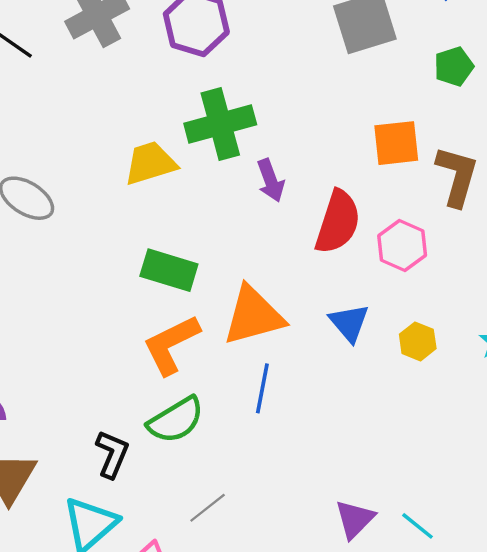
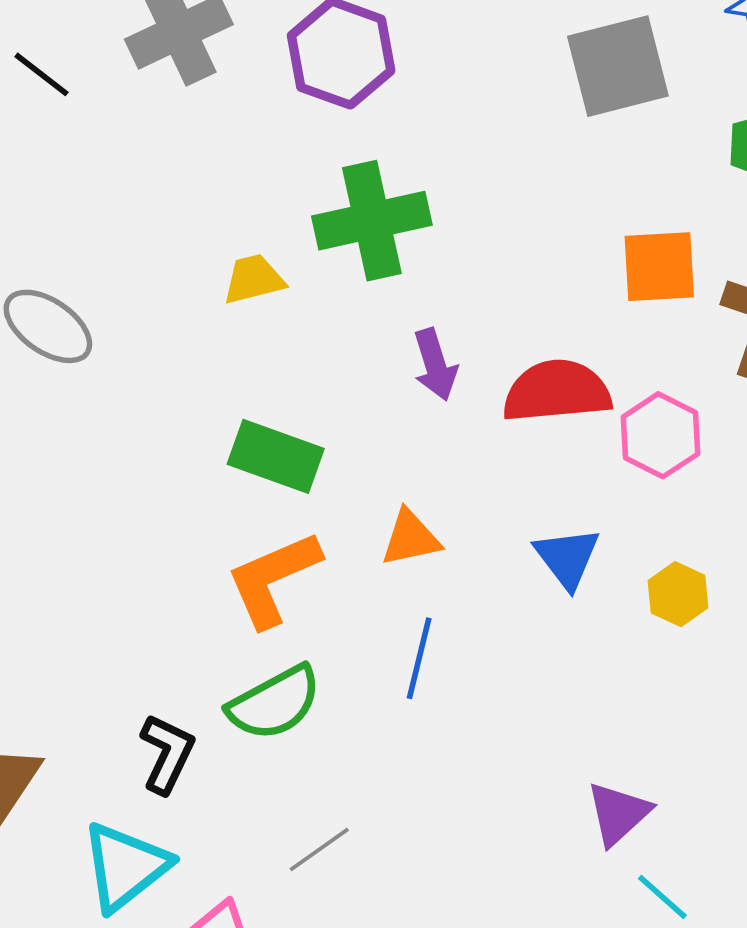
yellow trapezoid: (150, 163) -> (254, 279), size x0.7
purple arrow: (271, 181) -> (435, 365), moved
red semicircle: (338, 222) -> (557, 391), turned -116
orange triangle: (253, 316) -> (411, 538), size x0.6
purple triangle: (355, 519) -> (618, 813), moved

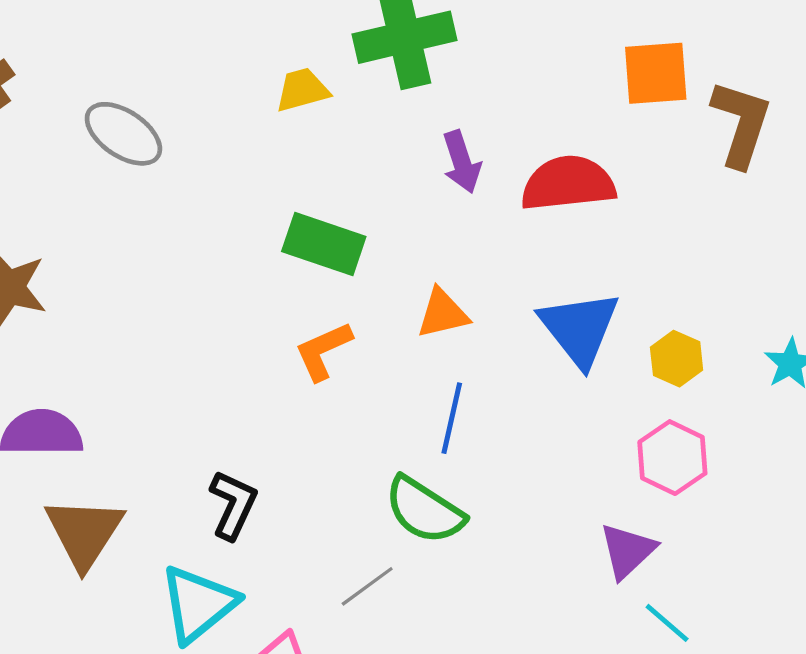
pink hexagon: (661, 435) -> (672, 458), moved
blue triangle: (567, 558) -> (579, 328), size x1.4
orange L-shape: (273, 579) -> (323, 351), size x0.7
green semicircle: (274, 703) -> (424, 510), moved, turned 62

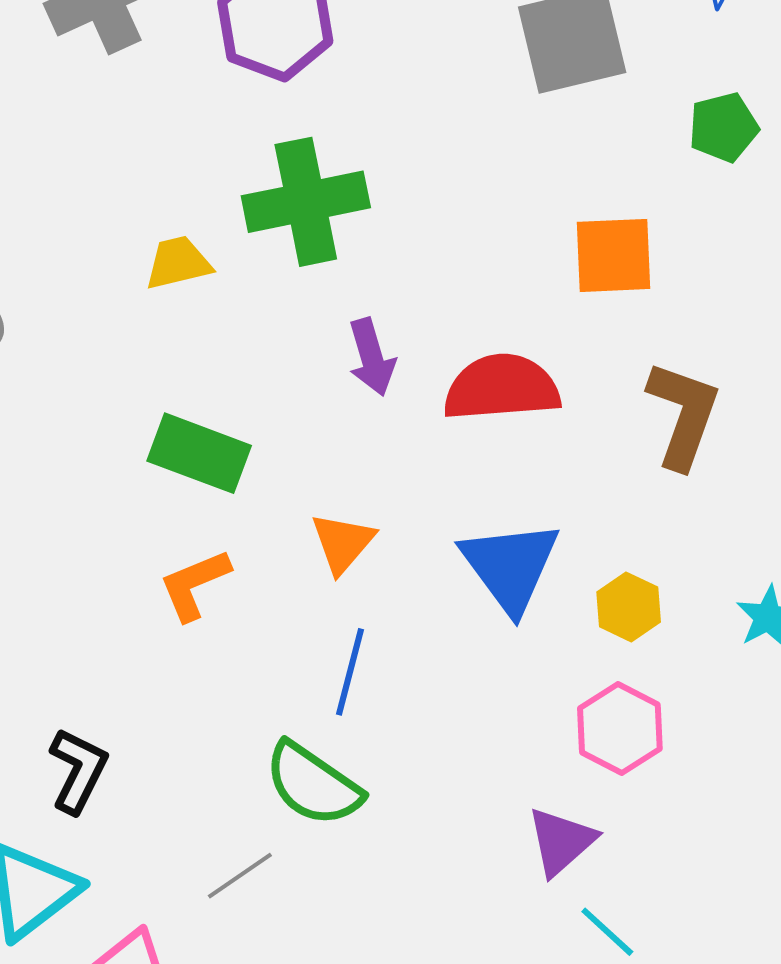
brown L-shape: (741, 124) -> (683, 415), moved
orange triangle: (443, 313) -> (343, 543), turned -38

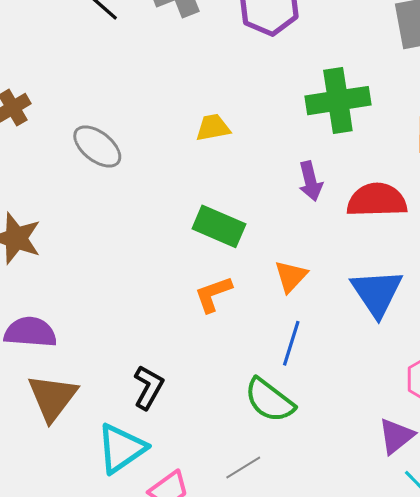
green cross: (306, 202) -> (338, 101), moved
gray line: (240, 876) -> (243, 468), moved

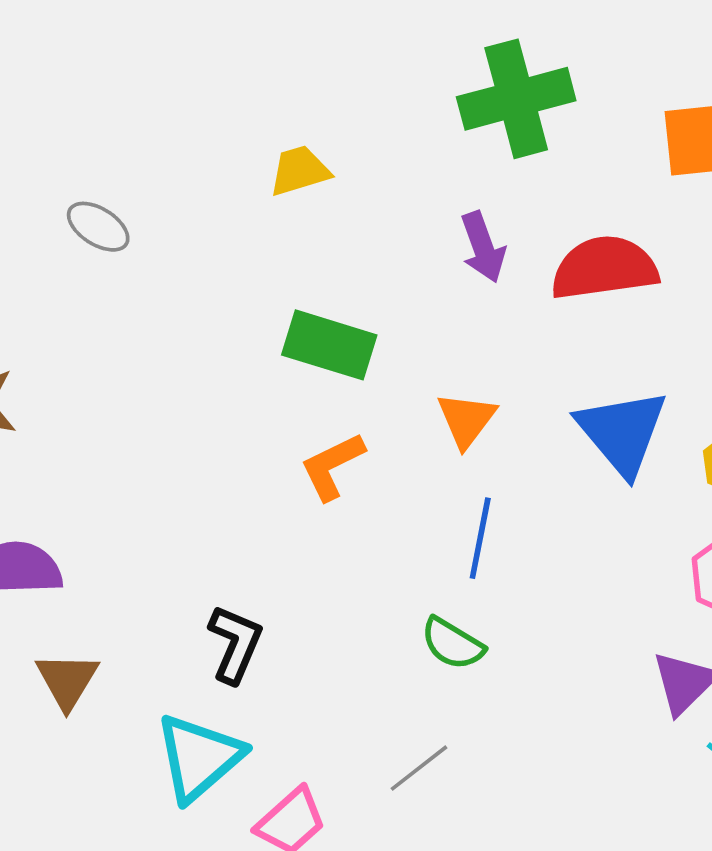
gray ellipse: (97, 146) -> (98, 227), size x0.7
brown triangle: (53, 397) -> (67, 680), size x0.7
green semicircle: (269, 400) -> (452, 644), size x0.7

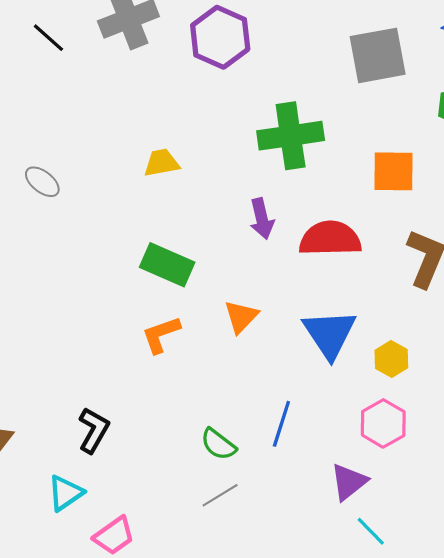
blue line: (480, 538) -> (281, 424), moved
cyan triangle: (199, 757) -> (65, 493), size x0.7
gray line: (419, 768) -> (220, 495), moved

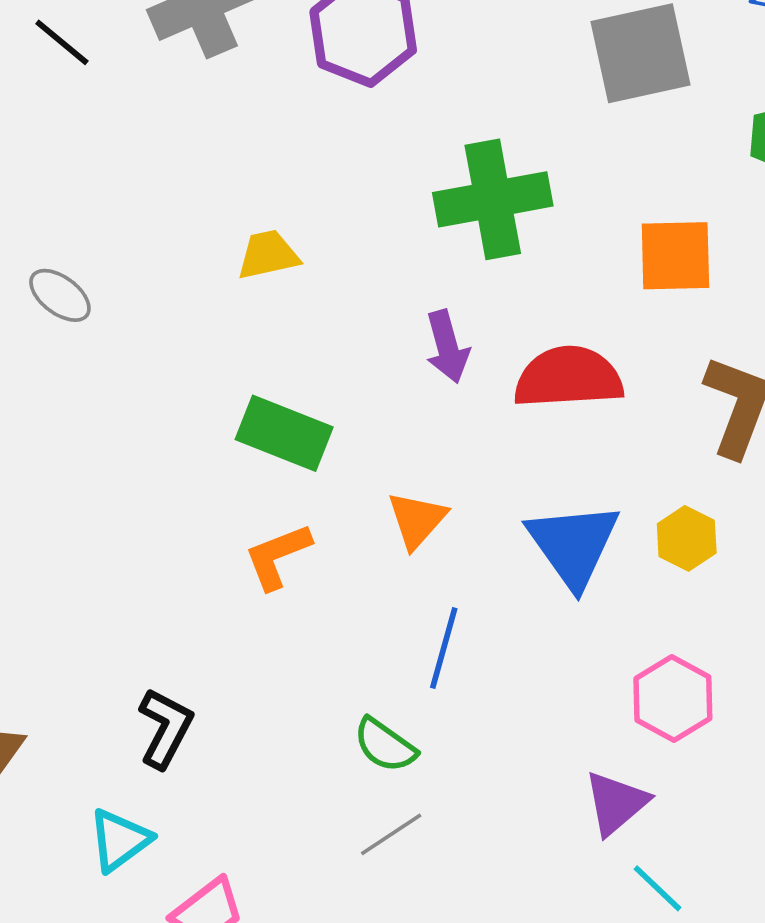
yellow hexagon: (391, 359) -> (687, 538), moved
blue line: (281, 424) -> (444, 648), moved

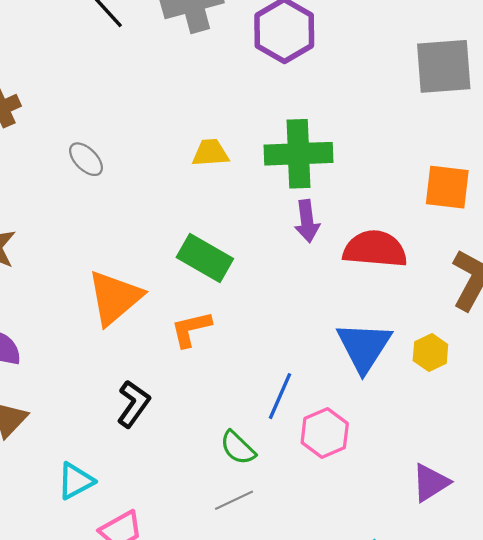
green cross: (493, 199) -> (298, 154), moved
orange triangle: (417, 520) -> (115, 298), moved, size x1.6
pink hexagon: (673, 698) -> (325, 433), moved
black L-shape: (165, 728) -> (133, 404), moved
purple triangle: (616, 803) -> (430, 483), moved

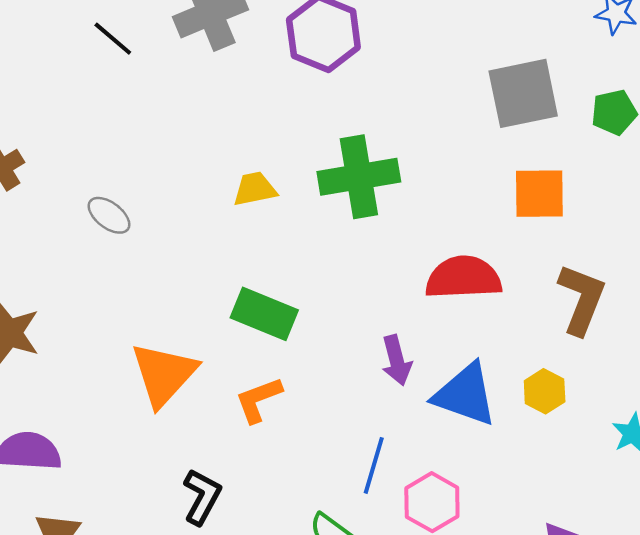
gray square: (444, 66) -> (523, 93), moved
purple arrow: (307, 221) -> (397, 360), moved
blue triangle: (364, 347) -> (465, 395), turned -36

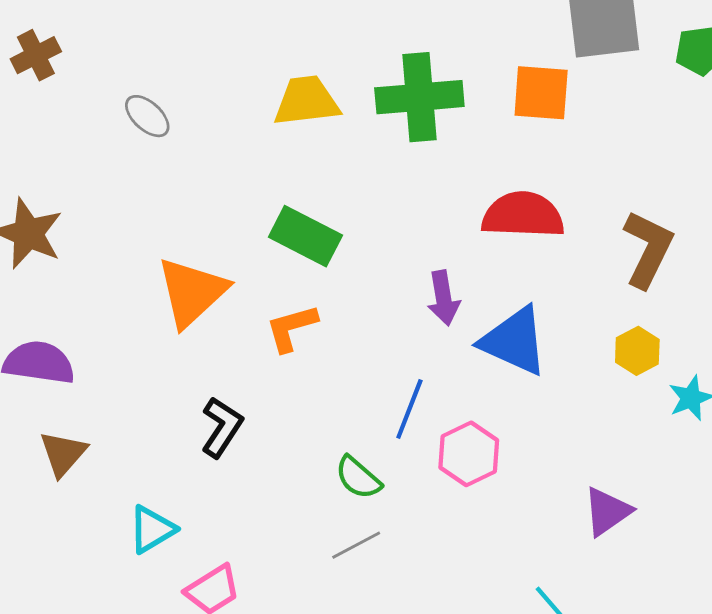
yellow trapezoid: (255, 189) -> (306, 101), size x1.4
orange square: (539, 194) -> (541, 93), moved
yellow hexagon: (545, 391) -> (637, 351), moved

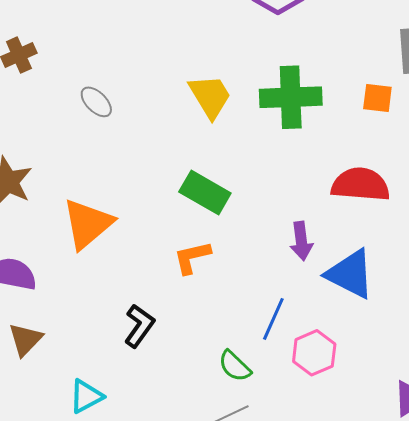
orange square: (541, 93) -> (377, 98), size x0.7
yellow trapezoid: (306, 101) -> (210, 96), turned 63
orange triangle: (192, 292) -> (88, 224), moved

